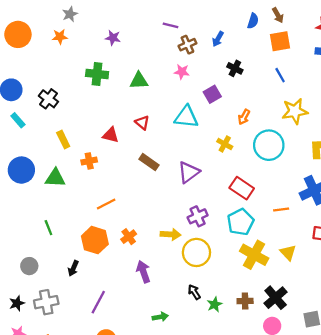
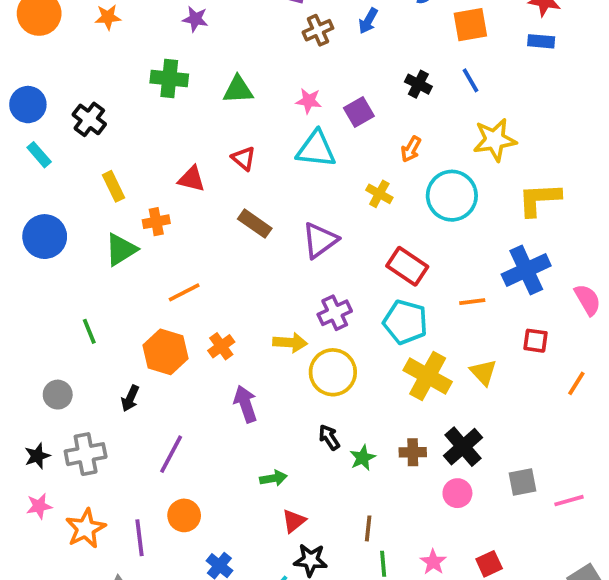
black cross: (235, 68) -> (418, 84), moved
pink star: (182, 72) -> (309, 101), moved
green triangle: (55, 178) -> (121, 250), moved, turned -35
cyan pentagon: (241, 222) -> (405, 322), turned -30

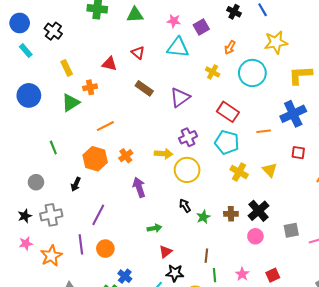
yellow cross: (428, 376) -> (239, 172), size x0.7
purple line: (139, 538) -> (81, 244), moved

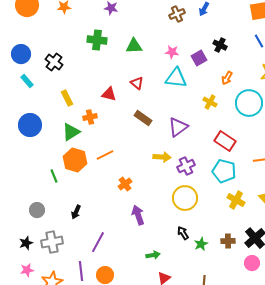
black cross: (234, 12) -> (220, 45), moved
yellow arrow: (164, 154) -> (162, 157), moved
orange hexagon: (95, 159) -> (75, 160), moved

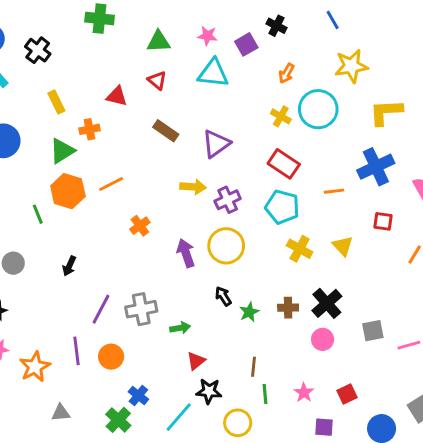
green triangle: (134, 46) -> (159, 42), moved
yellow cross: (210, 102) -> (281, 116), moved
purple arrow: (138, 215) -> (186, 253), moved
gray cross: (52, 242) -> (141, 309), moved

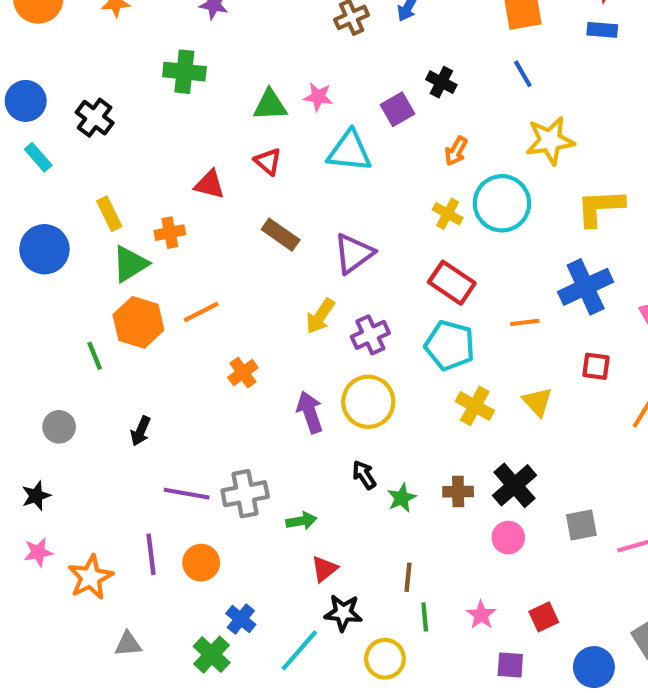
pink star: (207, 36) -> (318, 97), moved
yellow rectangle: (56, 102) -> (109, 214), moved
yellow arrow: (193, 187) -> (320, 316), turned 120
purple line: (101, 309) -> (187, 494), turned 72

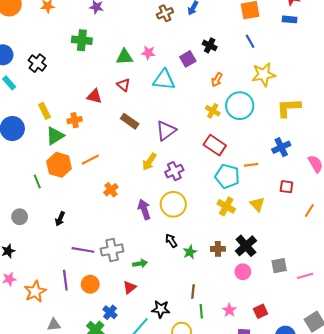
blue cross: (586, 287) -> (281, 147), size x0.7
cyan pentagon: (450, 345) -> (227, 176), moved
red triangle: (324, 569) -> (130, 287), moved

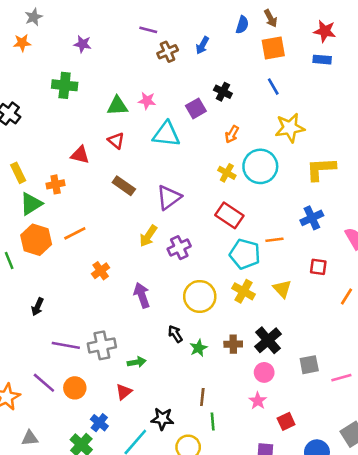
yellow circle: (173, 204) -> (200, 296), moved
purple line: (65, 280) -> (44, 383), turned -42
pink star: (229, 310) -> (258, 401), moved

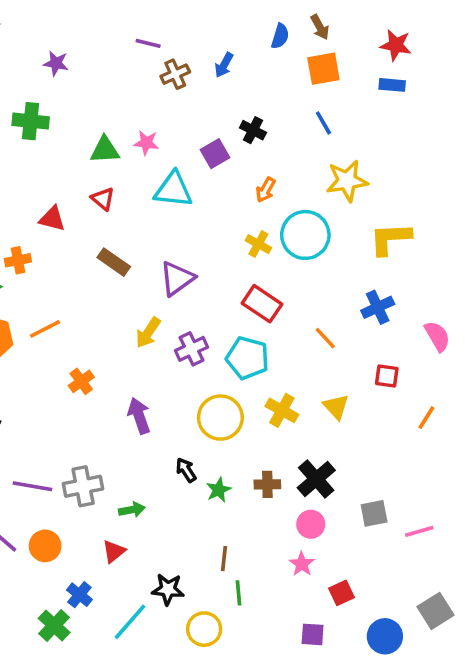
orange line: (274, 240) -> (325, 338), turned 54
cyan pentagon: (245, 254) -> (248, 358), moved

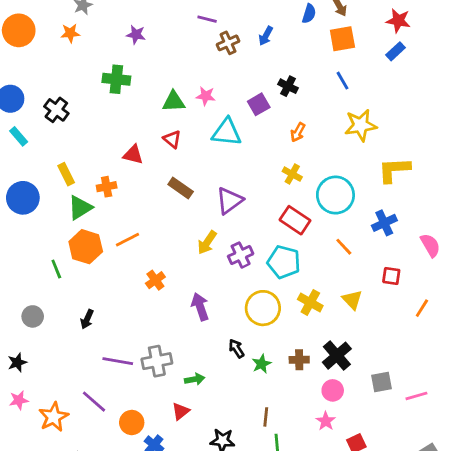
blue rectangle: (392, 85) -> (395, 51), turned -48
cyan circle: (305, 235) -> (335, 195), moved
orange circle: (45, 546) -> (132, 422), moved

